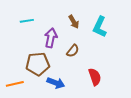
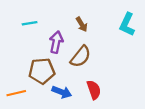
cyan L-shape: (100, 27) -> (127, 24), moved
brown semicircle: (73, 51) -> (81, 57), size x1.5
red semicircle: (95, 77) -> (94, 90), moved

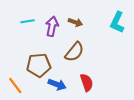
brown arrow: (82, 24) -> (75, 22), turned -40
purple arrow: (56, 42) -> (52, 26), moved
orange line: (16, 93) -> (15, 86), turned 66

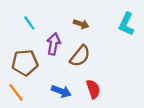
cyan line: (28, 21) -> (29, 23), turned 64
purple arrow: (52, 26) -> (54, 44), moved
brown pentagon: (39, 65) -> (25, 63), moved

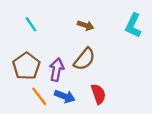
purple arrow: (54, 44) -> (57, 70), moved
brown pentagon: (25, 63) -> (26, 66), turned -30
orange line: (16, 92) -> (39, 96), moved

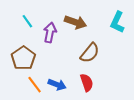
brown arrow: (86, 25) -> (75, 22), size x1.5
brown semicircle: (84, 59) -> (90, 53), moved
purple arrow: (57, 70) -> (50, 32), moved

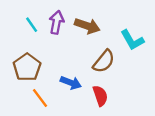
cyan L-shape: (117, 22) -> (132, 40), moved, turned -55
purple arrow: (50, 32) -> (57, 22), moved
blue arrow: (57, 85) -> (71, 83), moved

